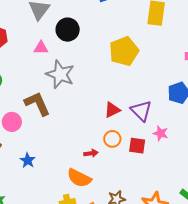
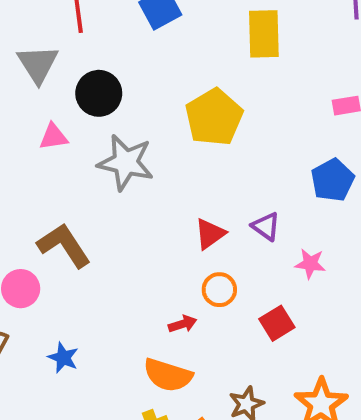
gray star: (60, 74) -> (126, 162), moved
purple triangle: (141, 111) -> (266, 226), size x0.7
red square: (137, 146) -> (277, 323), moved, turned -30

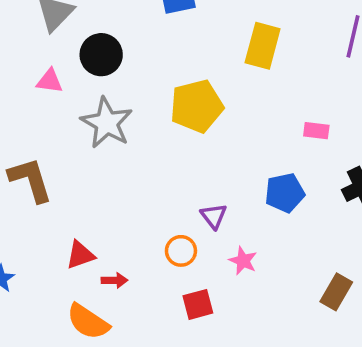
red triangle: (210, 234) -> (80, 255), moved
orange circle: (219, 290) -> (181, 251), moved

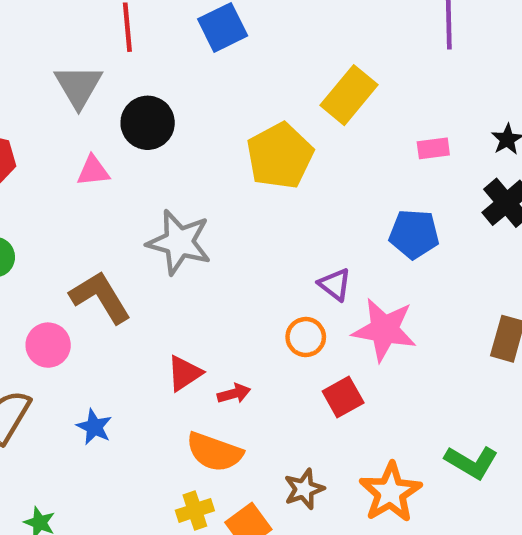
yellow rectangle: (263, 46) -> (349, 95), moved, turned 39
gray star: (107, 123) -> (179, 242), moved
blue pentagon: (285, 193) -> (414, 234), turned 30
pink star: (243, 261) -> (384, 330), size x1.8

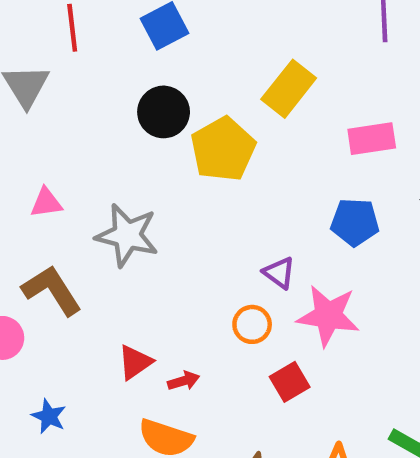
black circle: (148, 123) -> (164, 112), moved
pink rectangle: (433, 148) -> (372, 139), size x1.5
pink triangle: (93, 171) -> (46, 203), moved

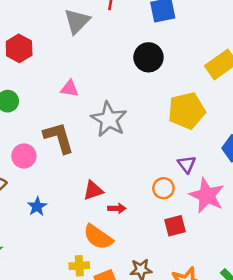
yellow pentagon: (223, 149) -> (187, 111), moved

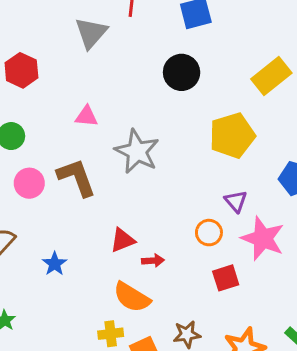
pink circle: (24, 156) -> (29, 183), moved

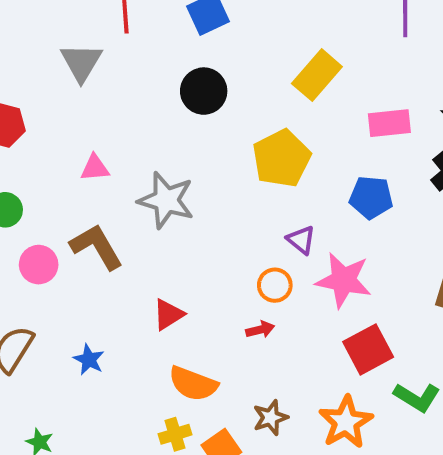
red arrow: (153, 261) -> (260, 330), moved
red square: (226, 278) -> (368, 349), moved, size x1.4

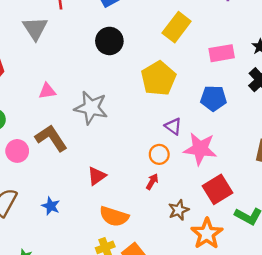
red arrow: (260, 330) -> (152, 182), turned -42
brown star: (270, 418) -> (179, 210), moved

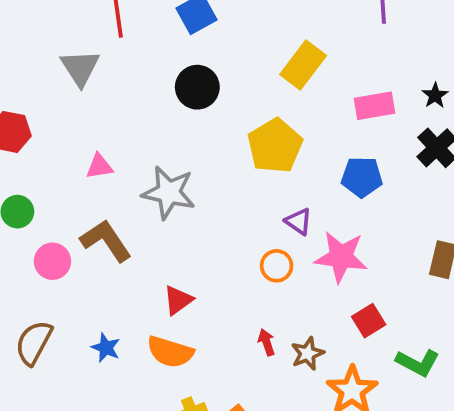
red arrow: (152, 182) -> (266, 342), moved, turned -49
red square: (217, 189) -> (369, 321), size x0.7
orange semicircle: (114, 216) -> (170, 352), moved

